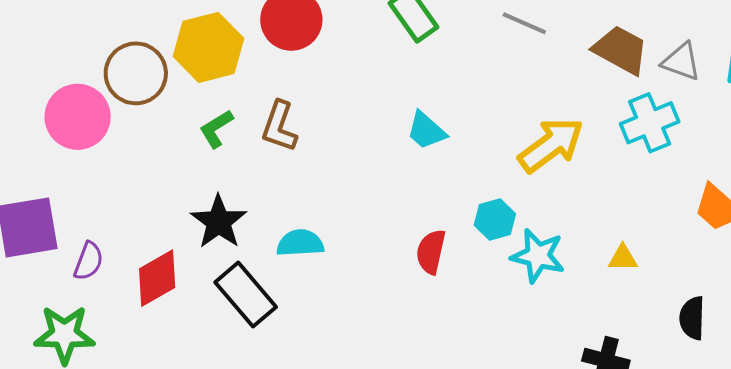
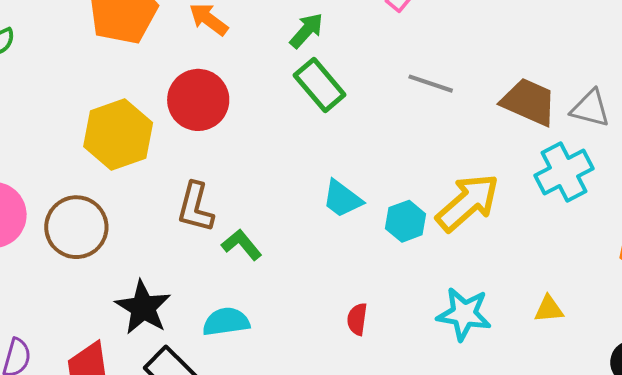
brown circle: (136, 73) -> (76, 227), moved
green L-shape: (216, 129) -> (242, 245), moved, turned 87
cyan hexagon: (495, 219) -> (406, 221), moved
red semicircle: (431, 252) -> (357, 319), size x0.7

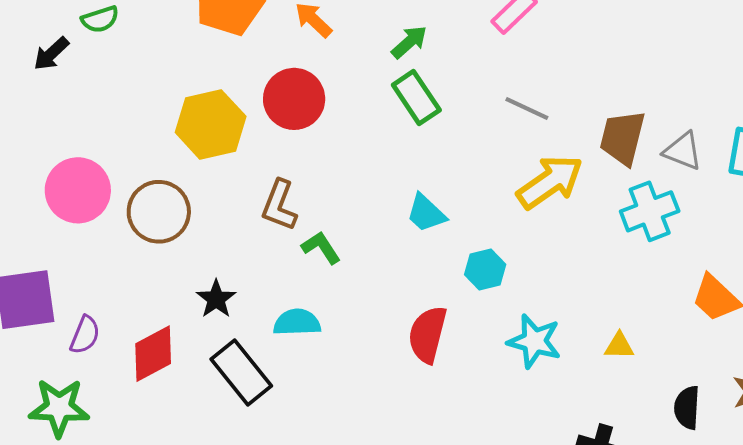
brown trapezoid: (529, 102) -> (622, 138), turned -106
yellow arrow: (468, 203) -> (550, 182), moved
cyan hexagon: (406, 221) -> (485, 269), moved
black star: (143, 307) -> (216, 299), size x0.7
red semicircle: (357, 319) -> (428, 334), size x1.8

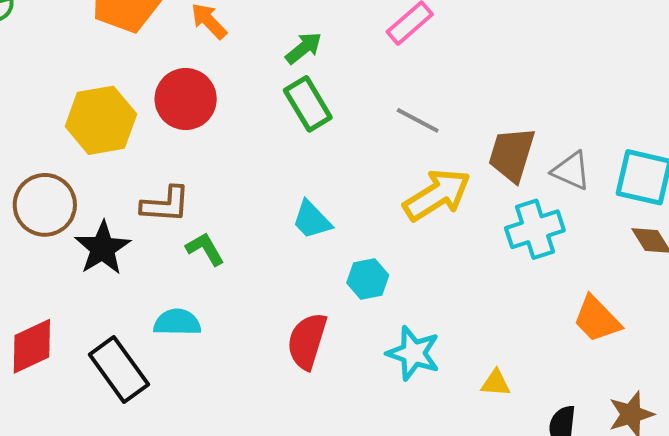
brown L-shape: (279, 205) -> (165, 204), turned -110
black star: (216, 299) -> (103, 248), moved, size x1.4
yellow triangle: (619, 346) -> (496, 383), moved

